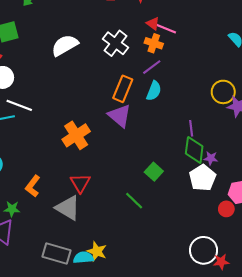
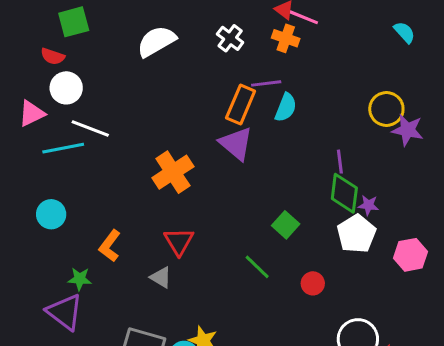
white cross: (116, 43) -> (230, 38), size x0.7
purple line: (152, 67) -> (266, 83), moved, turned 30
gray triangle: (68, 208) -> (161, 277), size x0.6
red circle: (226, 209) -> (313, 283), moved

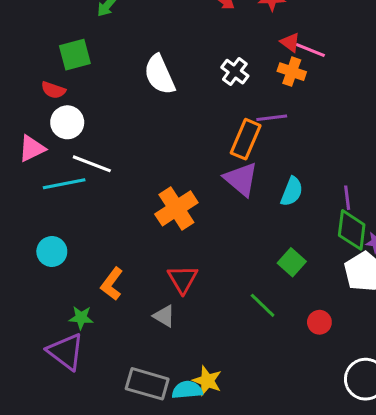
white semicircle: (156, 41) -> (159, 75), turned -84
cyan semicircle: (286, 107) -> (292, 192), moved

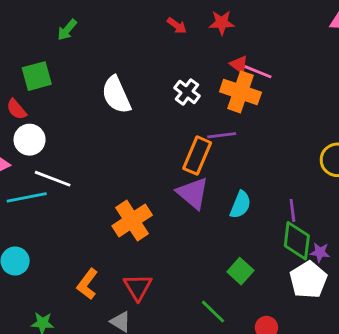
orange cross: (292, 72) -> (240, 92), size x1.5
red semicircle: (53, 90) -> (17, 109), turned 30
orange L-shape: (112, 284) -> (87, 284), moved

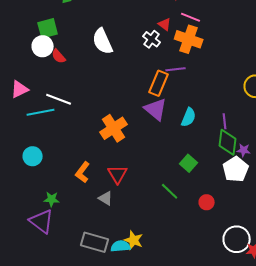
red triangle: (239, 65) -> (165, 24), moved
pink line: (258, 72) -> (191, 17), moved
red semicircle: (17, 109) -> (59, 56), moved
white circle: (30, 140) -> (43, 46), moved

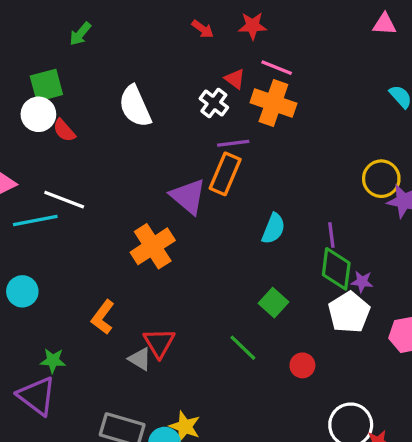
purple line: (176, 69) -> (233, 143), moved
purple triangle: (156, 109) -> (188, 196), moved
red triangle: (118, 174) -> (159, 343), moved

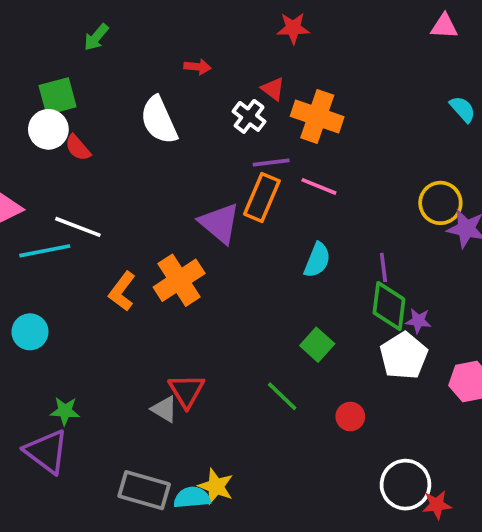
red arrow: (203, 29) -> (197, 67), moved, turned -30
pink line: (277, 68) -> (319, 186), moved
orange L-shape: (103, 317) -> (122, 291), moved

